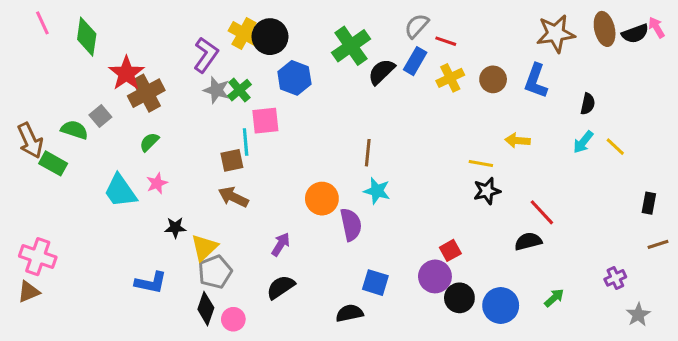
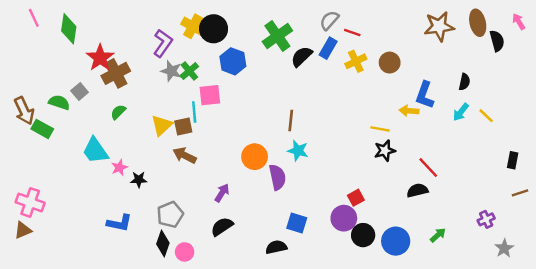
black semicircle: (635, 34) -> (497, 41), moved, turned -85
blue L-shape: (536, 81) -> (425, 95), moved
pink star: (157, 183) -> (119, 168), moved
yellow triangle: (204, 247) -> (162, 125), moved

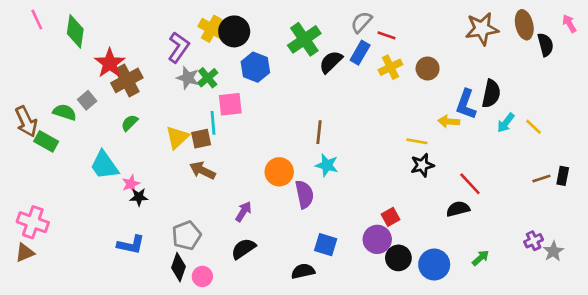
black semicircle: (464, 82) -> (491, 94), moved, size x1.5
black star: (139, 180) -> (139, 197), moved
brown line: (520, 193) -> (541, 178), moved
gray star: (504, 248) -> (553, 251), moved

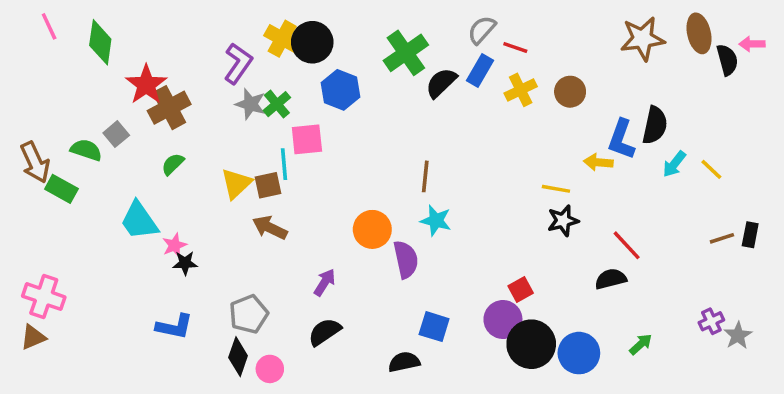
pink arrow: (569, 23) -> (752, 44), moved, turned -60
black circle: (398, 258) -> (531, 344), size x1.4

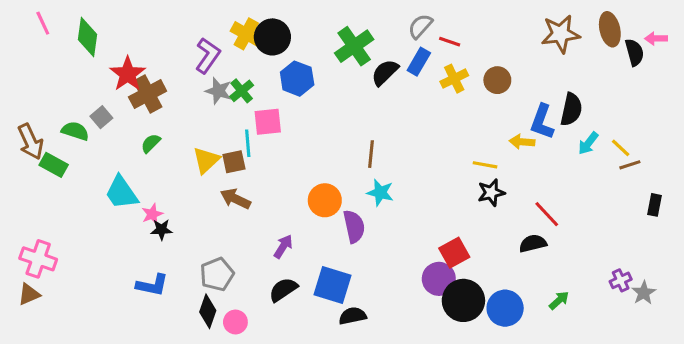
brown line: (722, 238) -> (630, 165), moved
red square: (521, 289) -> (454, 253), size x1.4
blue square: (434, 327) -> (332, 285), moved, size x1.4

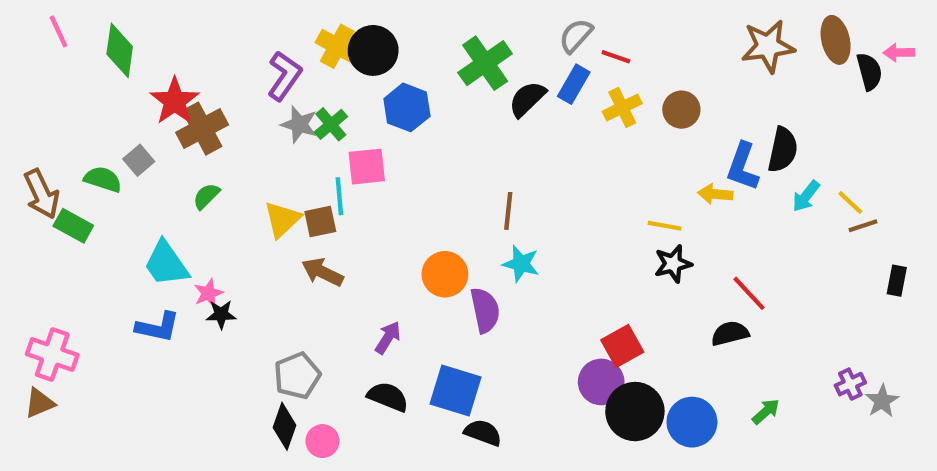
blue L-shape: (152, 285) -> (158, 327), moved
black semicircle: (283, 290) -> (388, 397), turned 56
black semicircle: (353, 316) -> (483, 433), turned 32

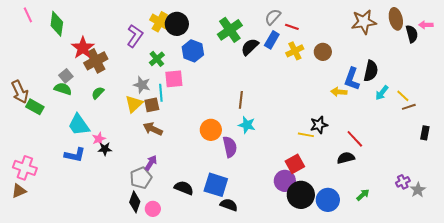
gray star: (299, 124) -> (142, 85), moved
green semicircle: (103, 179) -> (63, 89), moved
yellow line: (665, 226) -> (306, 135), moved
purple arrow: (388, 338) -> (151, 163), moved

